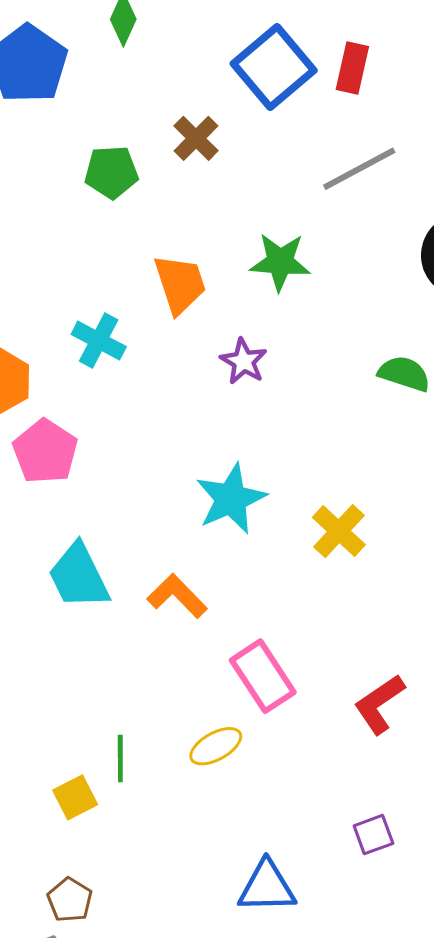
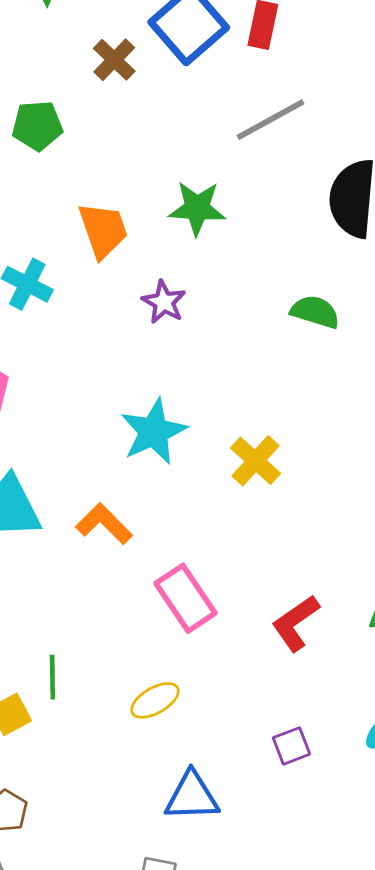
brown cross: (196, 138) -> (114, 60), moved
yellow ellipse: (216, 746) -> (155, 700), moved

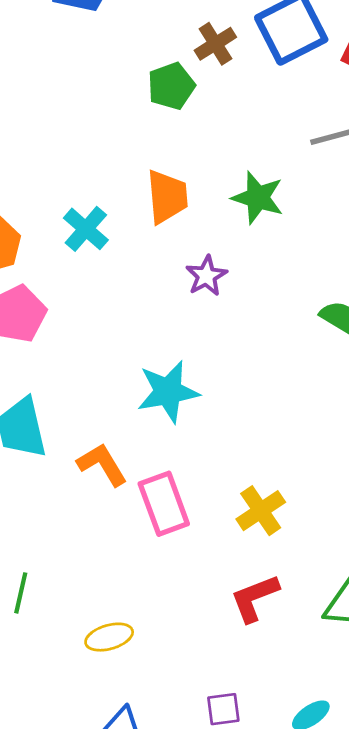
green pentagon: (37, 126) -> (171, 86), moved, turned -30
yellow cross: (256, 461) -> (261, 511), moved
pink rectangle: (185, 598) -> (164, 504), moved

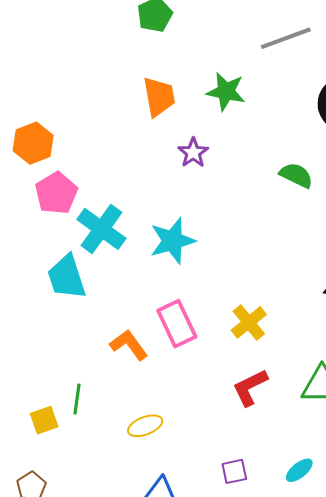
cyan cross: (86, 229) -> (101, 229), moved, size x1.4
orange L-shape: (102, 465) -> (129, 345), moved

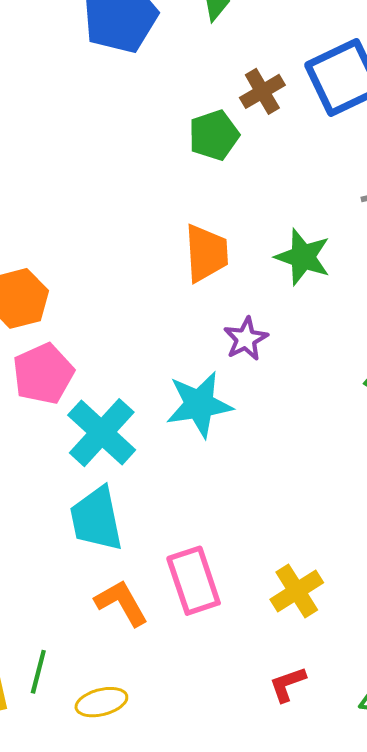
cyan star: (172, 241) -> (199, 405), moved
cyan trapezoid: (67, 277) -> (96, 519), moved
red L-shape: (250, 387) -> (288, 684), size x0.7
yellow ellipse: (145, 426) -> (101, 702), moved

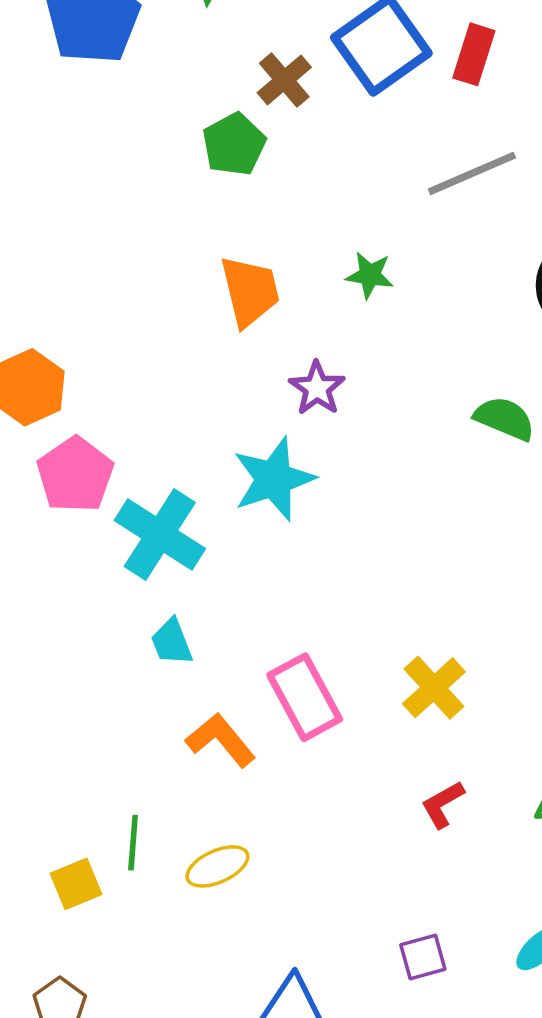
green star: (303, 257) -> (370, 275), size x0.7
cyan trapezoid: (96, 519) -> (172, 642), size x0.6

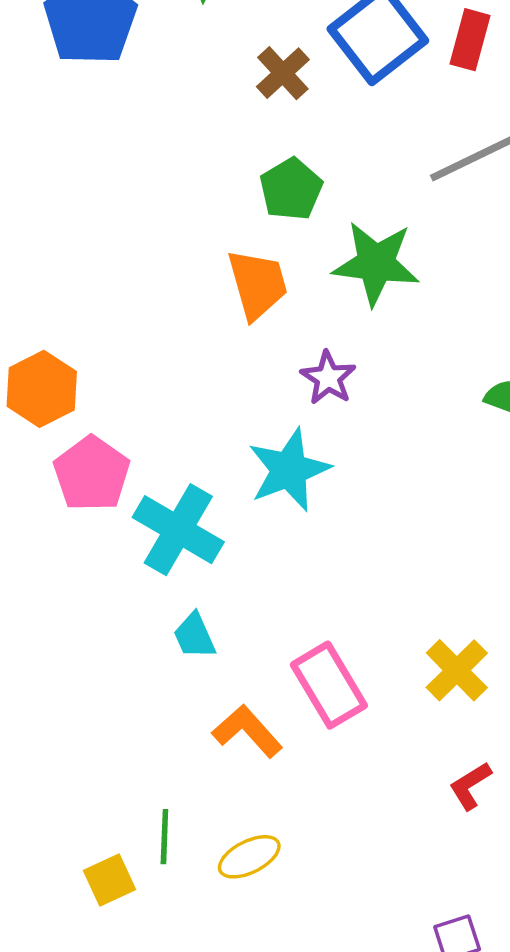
green pentagon: (234, 144) -> (291, 189), moved
green star: (370, 275) -> (376, 263), size x1.8

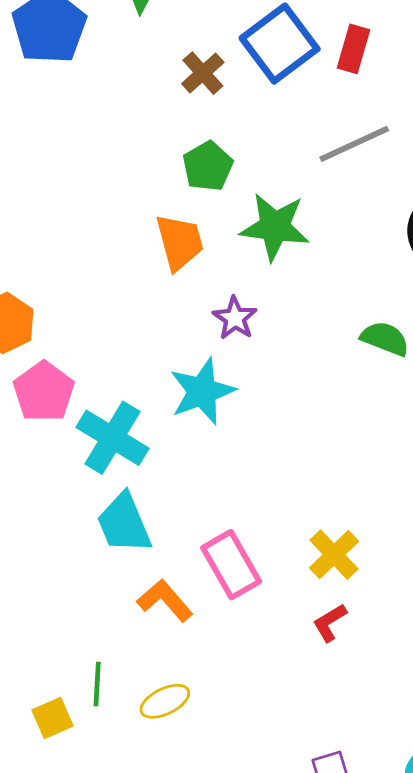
cyan trapezoid: (194, 636) -> (124, 523), size x1.6
red L-shape: (470, 786) -> (330, 623), moved

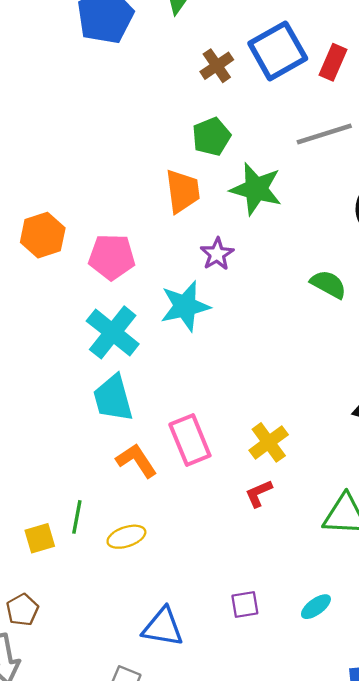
pink pentagon: (44, 392) -> (112, 257), moved, turned 30

